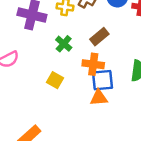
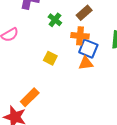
yellow square: (55, 80) -> (50, 58), moved
blue square: (103, 80) -> (88, 49), turned 30

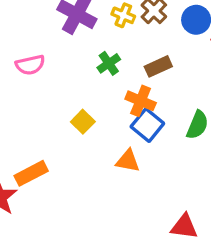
orange triangle: (86, 63) -> (128, 161), moved

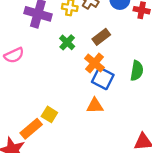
orange cross: (141, 101) -> (94, 63), turned 30
yellow square: (83, 122) -> (49, 114), moved

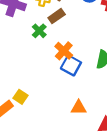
brown rectangle: (101, 37) -> (57, 16), moved
orange triangle: (95, 106) -> (79, 108), moved

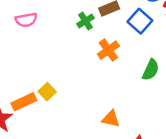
blue square: (71, 65) -> (140, 21), moved

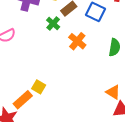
orange triangle: (111, 119) -> (113, 92), moved, turned 35

